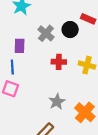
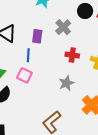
black circle: (70, 30) -> (85, 11), moved
gray star: (57, 102) -> (66, 83), moved

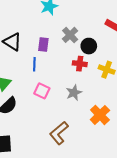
black circle: (85, 11) -> (89, 46), moved
pink square: (24, 75) -> (42, 91), moved

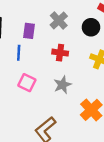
black circle: (89, 46) -> (91, 27), moved
red cross: (80, 64) -> (60, 53), moved

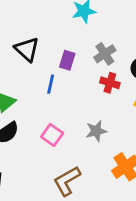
red cross: (60, 53) -> (110, 83), moved
pink square: (27, 83) -> (52, 135), moved

